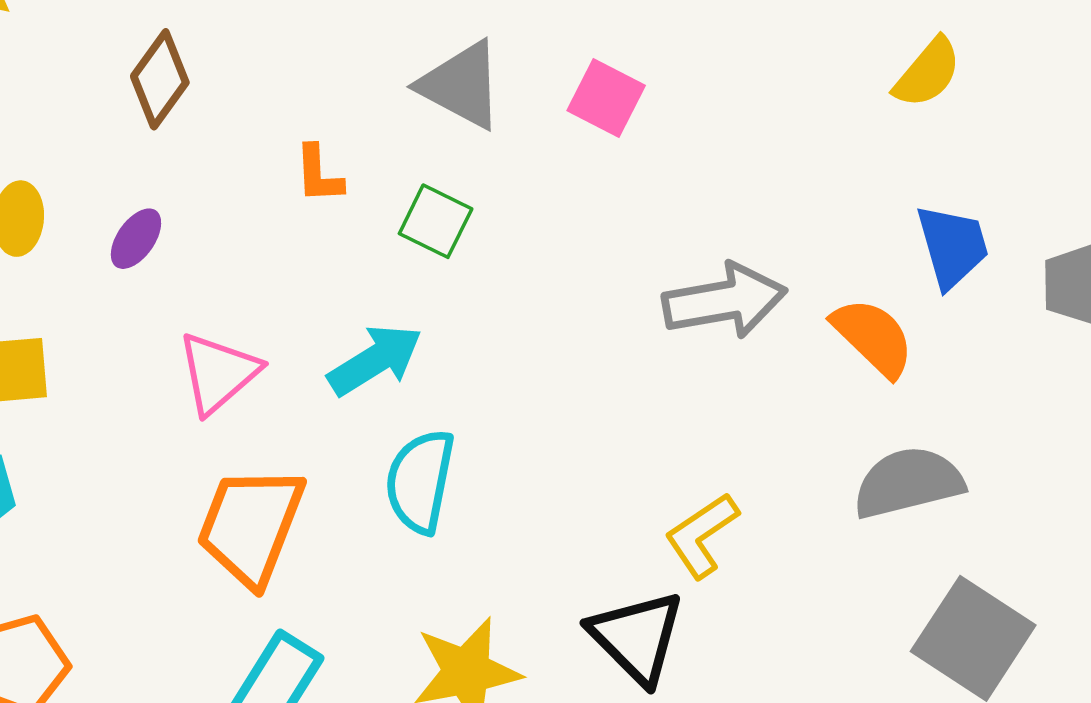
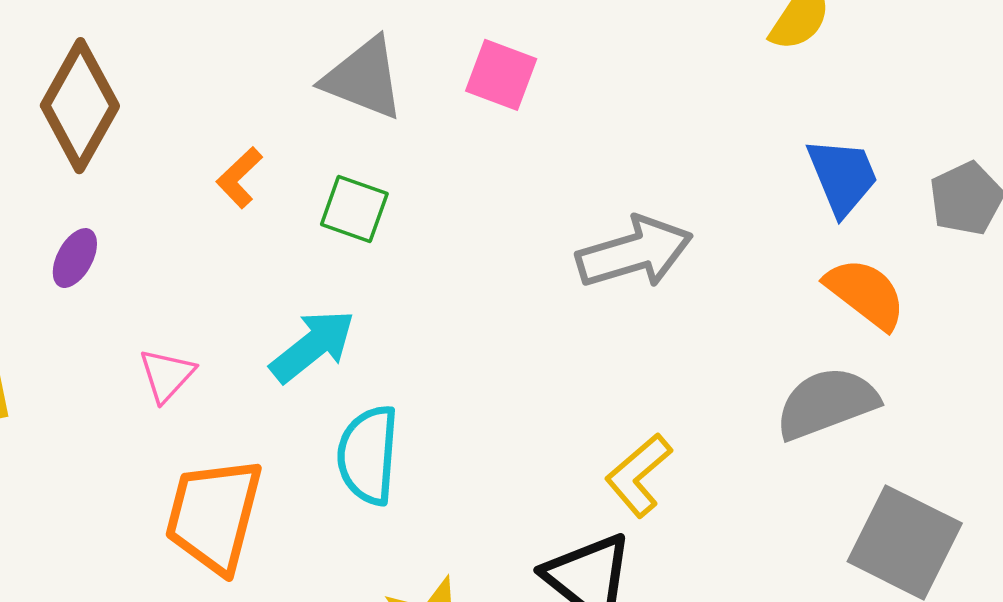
brown diamond: (160, 79) -> (80, 106), size x1.4
orange L-shape: (319, 174) -> (239, 178), turned 56
orange semicircle: (873, 337) -> (866, 293), moved
pink triangle: (218, 373) -> (167, 375), size x0.7

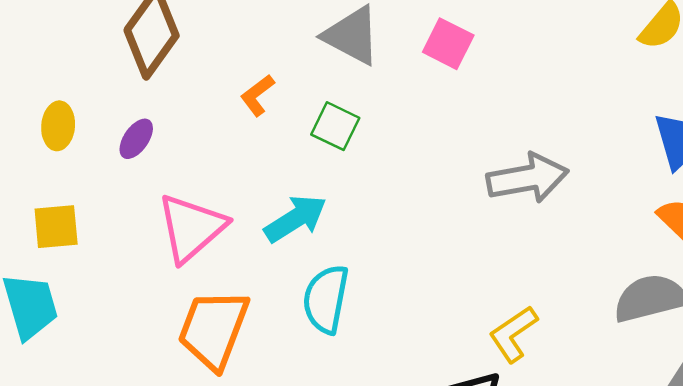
pink triangle: (167, 375) -> (191, 228), size x1.8

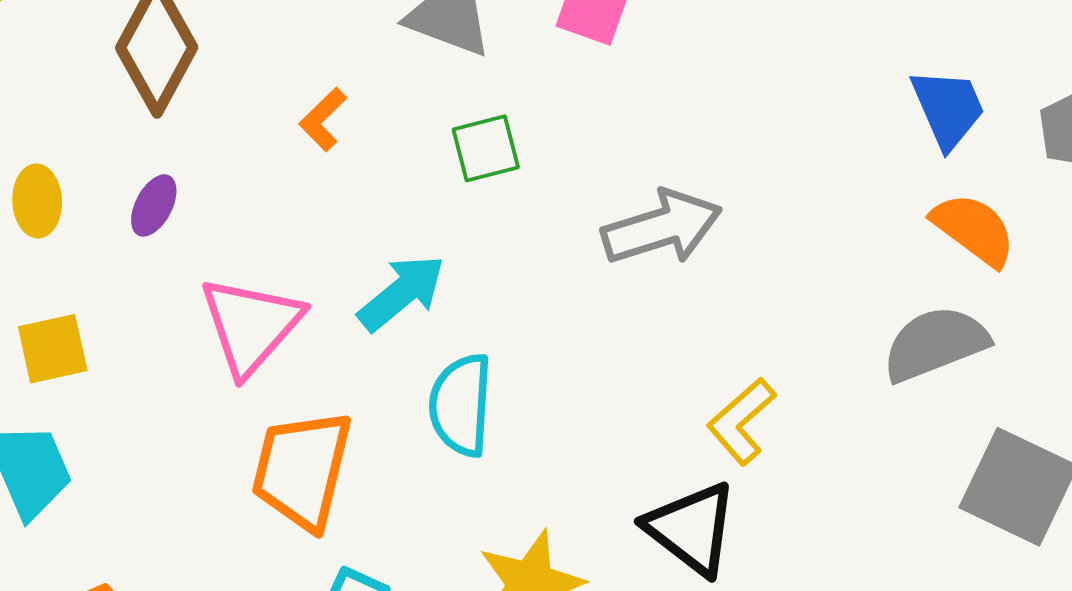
green square: (335, 126) -> (486, 148), moved, turned -33
gray arrow: (528, 178) -> (662, 227), moved

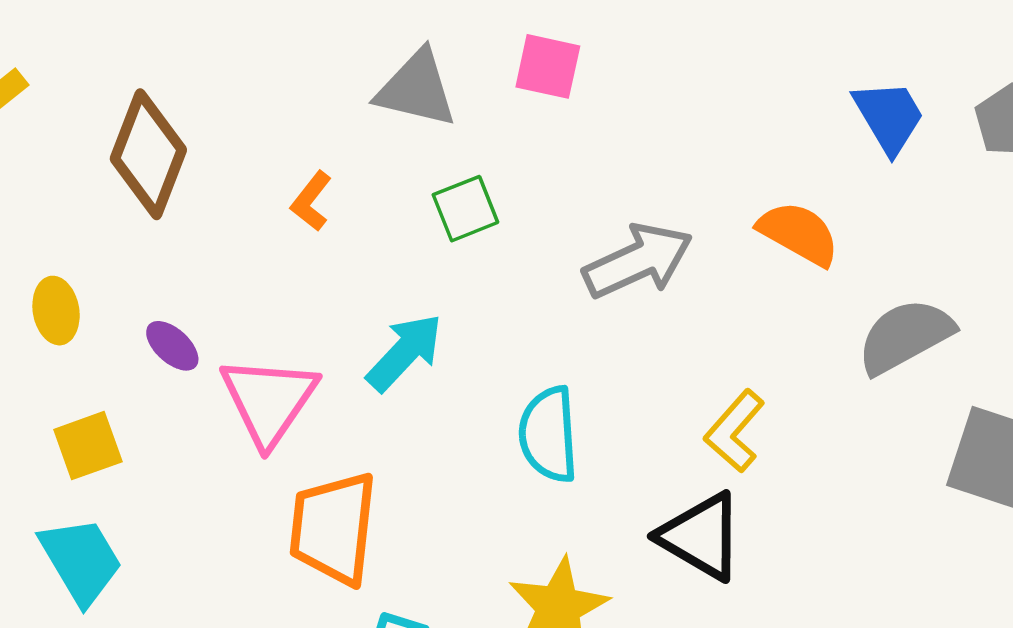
purple ellipse: (154, 205) -> (172, 346), moved, turned -68
orange semicircle: (974, 229) -> (799, 233), moved
cyan semicircle: (461, 405) -> (548, 434), moved

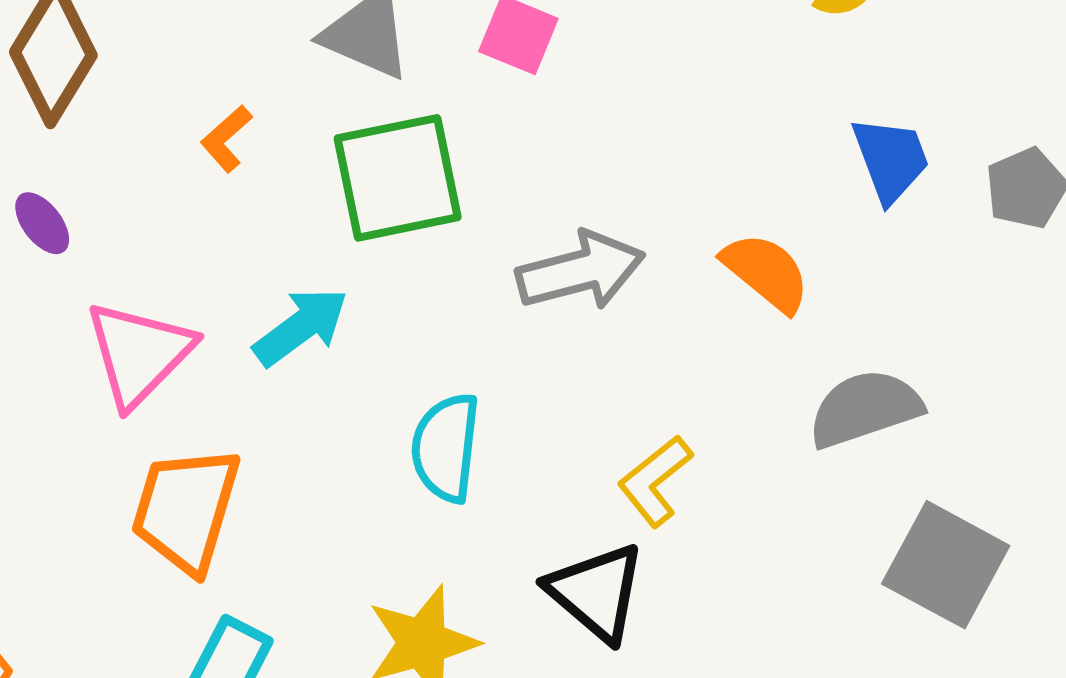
green square: (465, 209) -> (398, 178), size x1.8
purple ellipse: (172, 346) -> (42, 223), moved

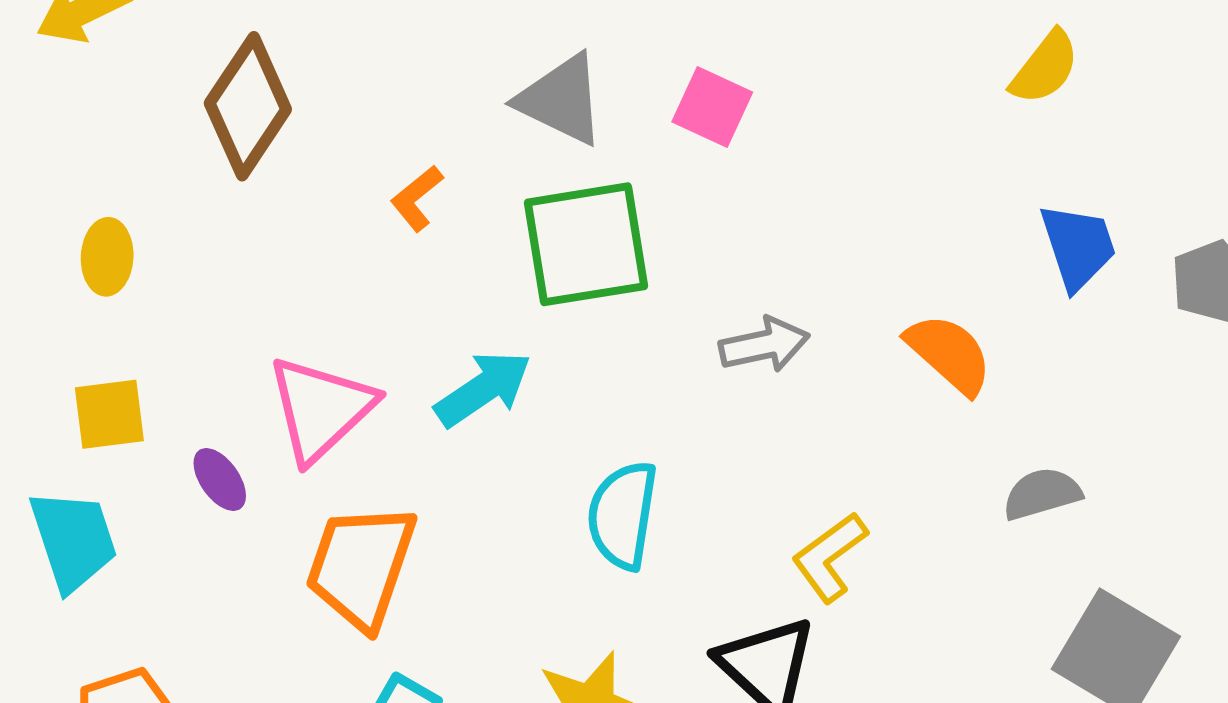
purple ellipse: (42, 223) -> (220, 479), moved
gray arrow: (581, 271) -> (764, 345), size x0.7
gray semicircle: (865, 409) -> (1042, 494), size x0.7

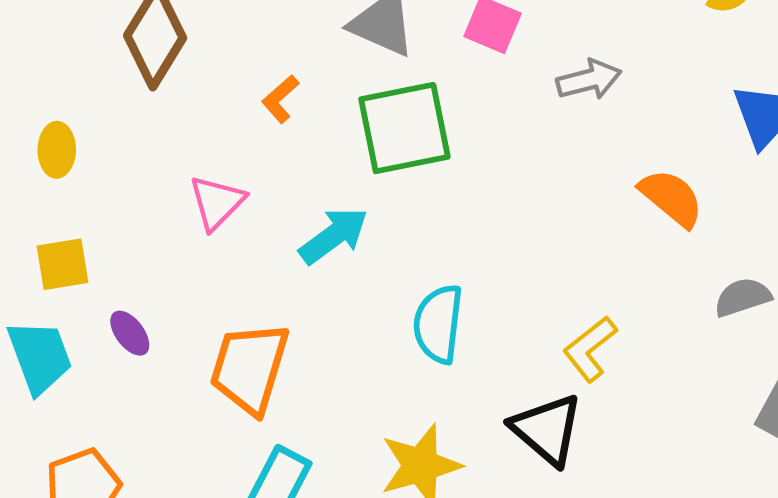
gray arrow: (764, 345) -> (589, 80), moved
pink triangle: (321, 409) -> (217, 202), moved, size x0.7
purple ellipse: (220, 479) -> (130, 333), moved

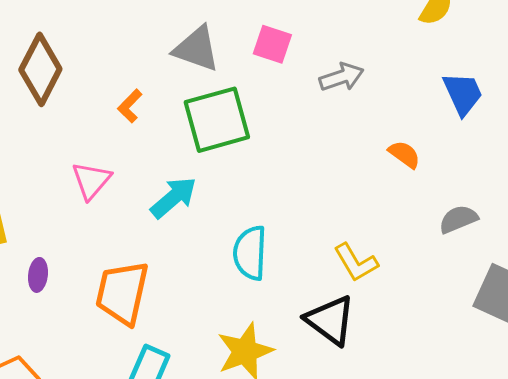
orange semicircle: (671, 198) -> (404, 154), size x0.7
purple ellipse: (130, 333) -> (38, 275), turned 48
yellow L-shape: (590, 349) -> (356, 262), turned -78

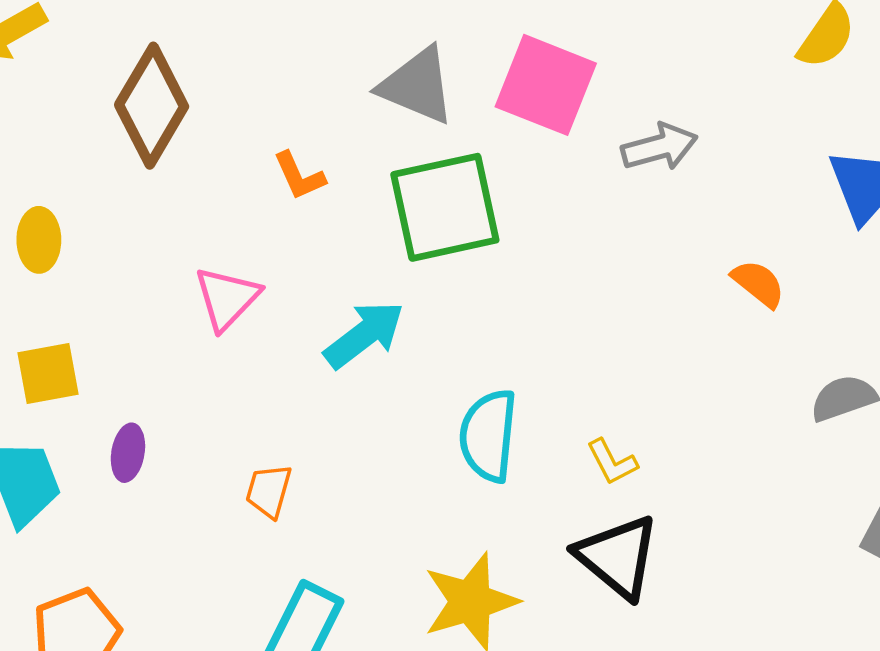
pink square: (272, 44) -> (546, 85), size x1.5
orange L-shape: (130, 106) -> (299, 176), turned -72
yellow L-shape: (356, 262) -> (612, 462), moved, size x0.7
orange trapezoid: (122, 293) -> (269, 491), size x0.5

